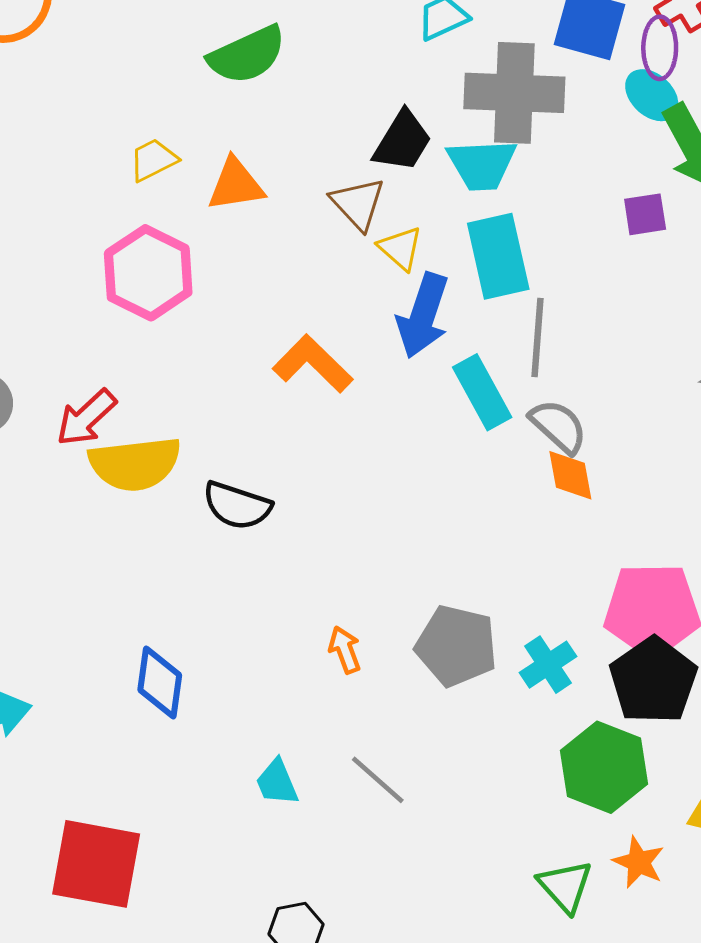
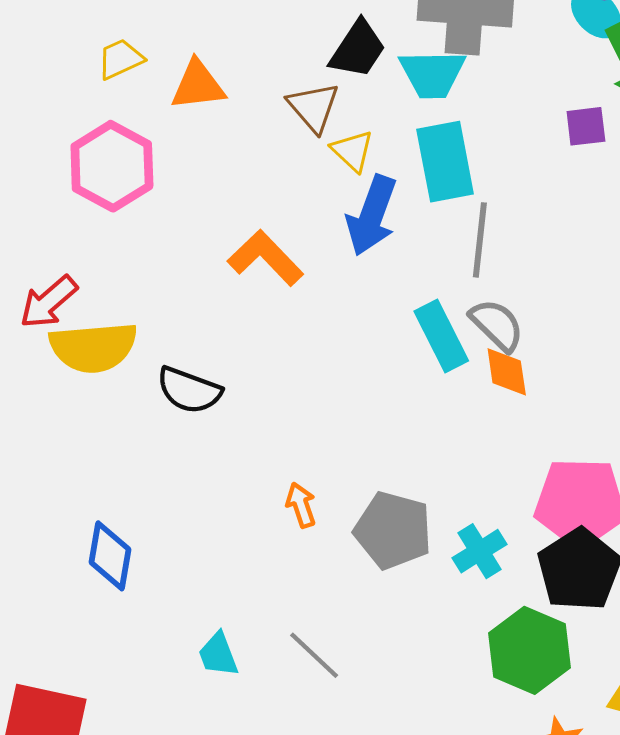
cyan rectangle: (482, 392) -> (441, 336), moved
orange arrow: (345, 650) -> (301, 505), moved

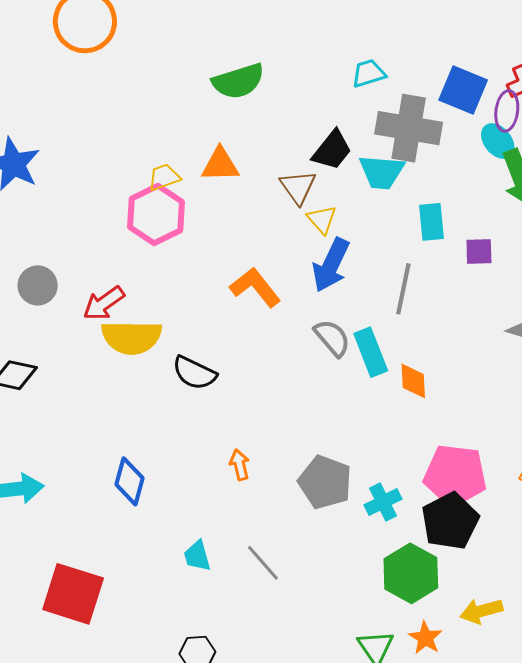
yellow trapezoid: (120, 59) -> (164, 177), moved
purple square: (586, 126) -> (479, 252), moved
cyan rectangle: (445, 162) -> (431, 222), moved, size x0.7
gray semicircle: (497, 325) -> (332, 338), moved
orange arrow: (301, 505) -> (240, 465), moved

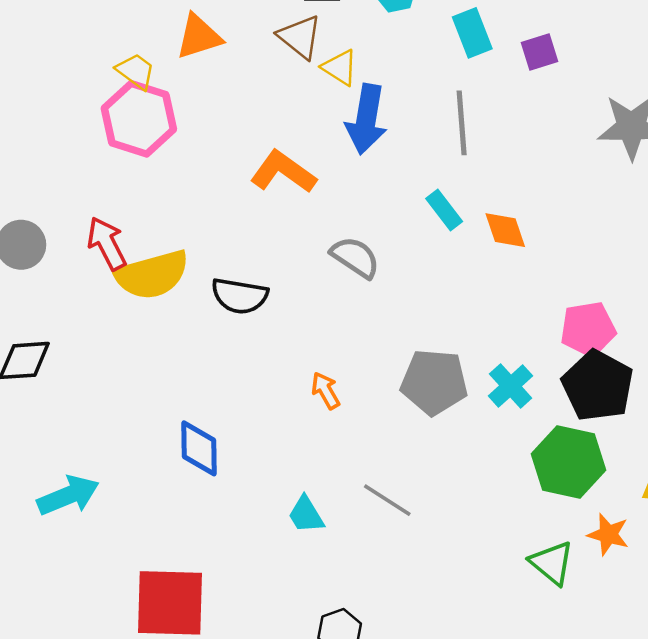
yellow trapezoid: (164, 177) -> (136, 71), turned 72
red arrow: (104, 303) -> (107, 243), turned 114
gray semicircle: (332, 338) -> (355, 257), moved
cyan rectangle: (371, 352) -> (444, 210), size x0.7
pink pentagon: (455, 475) -> (588, 329), size x0.7

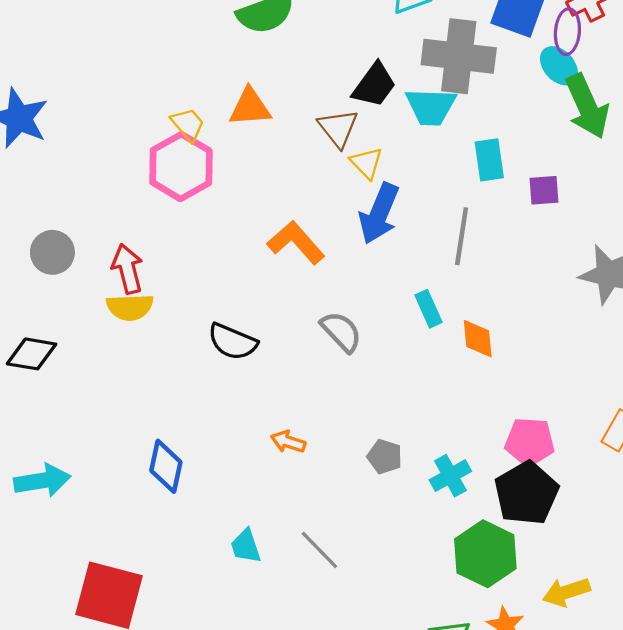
yellow semicircle: (152, 275) -> (130, 307), moved, size x0.7
gray pentagon: (434, 382) -> (385, 457), size x0.6
orange arrow: (326, 391) -> (288, 442), turned -56

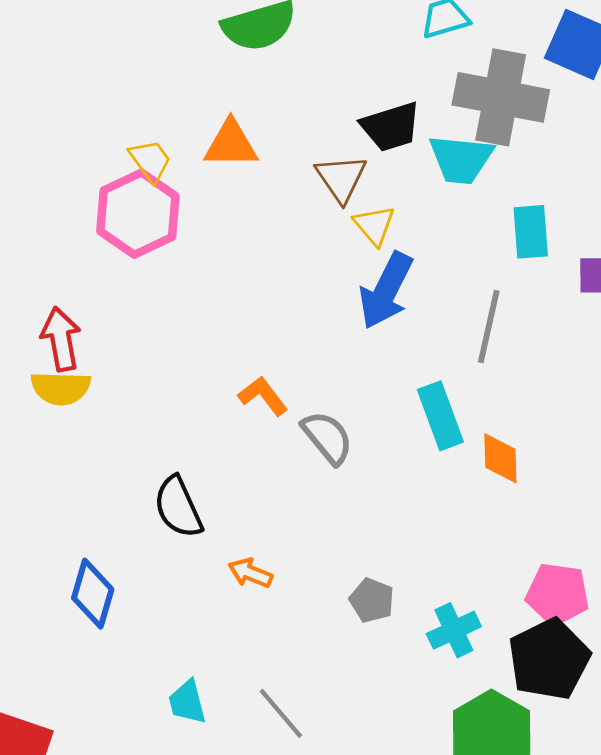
black trapezoid: (374, 85) -> (391, 127), turned 33
orange L-shape: (296, 242) -> (263, 396), moved, size x0.7
cyan rectangle: (428, 309) -> (440, 416), size x1.4
black semicircle: (233, 342) -> (178, 507), moved, turned 39

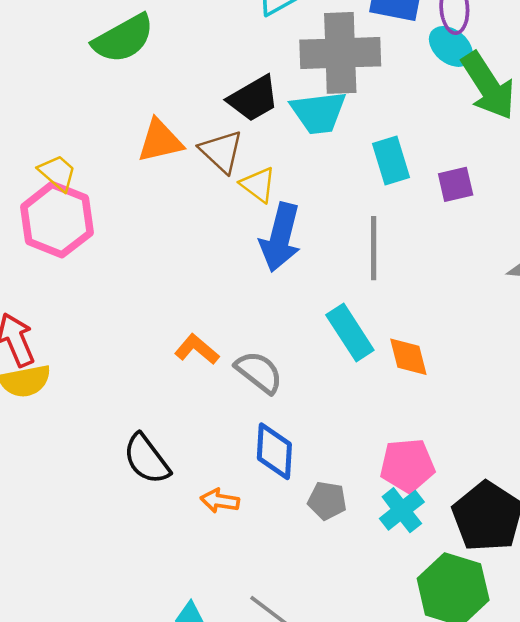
orange triangle: (231, 144) -> (160, 141), moved
blue diamond: (93, 594) -> (274, 451), moved
pink pentagon: (558, 594) -> (407, 465), moved

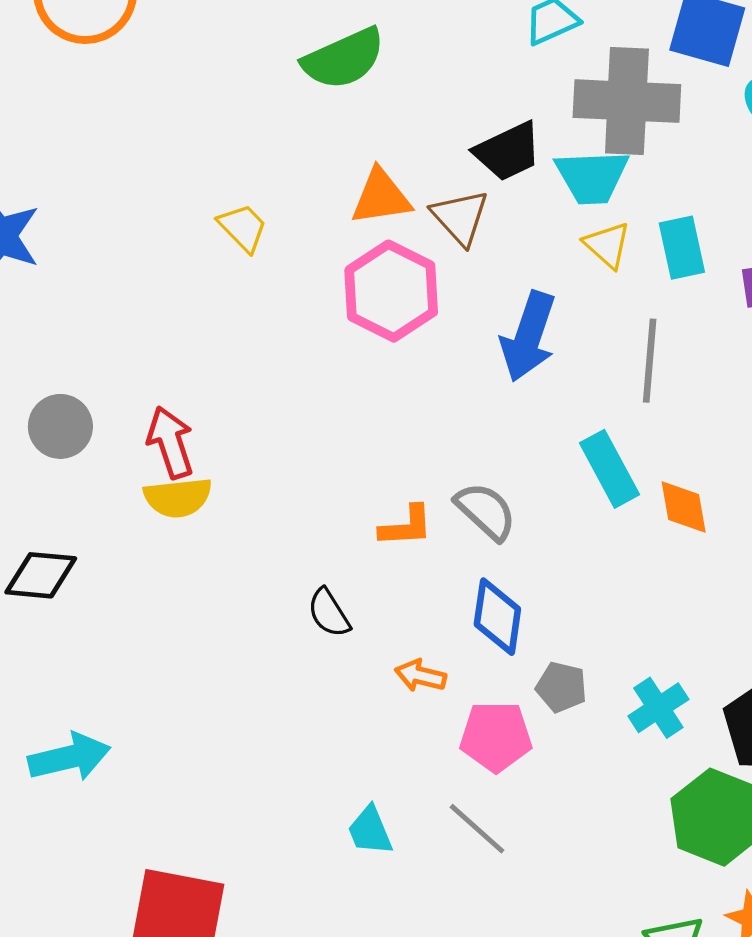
yellow triangle: (258, 185) -> (607, 245), moved
pink hexagon: (57, 220) -> (391, 291), moved
orange L-shape: (197, 349) -> (406, 526), moved, turned 132
black semicircle: (147, 459) -> (329, 613), size x0.7
pink pentagon: (407, 465) -> (496, 737), moved

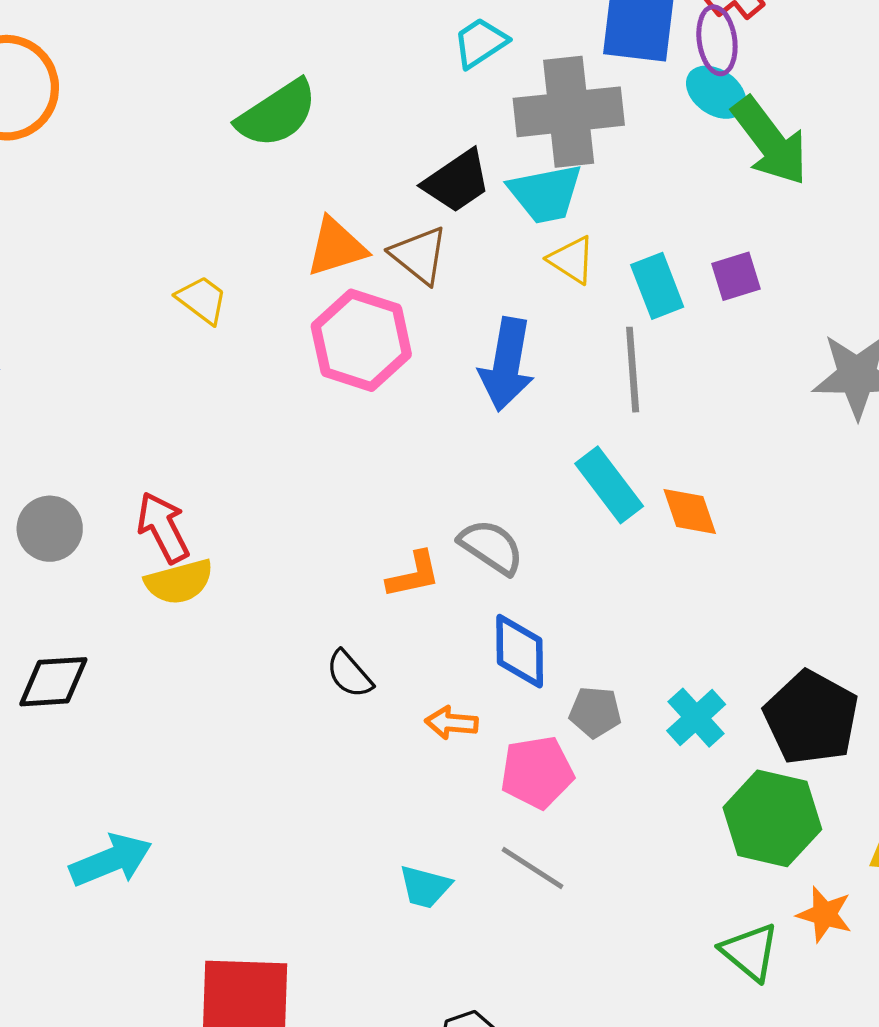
cyan rectangle: (682, 248) -> (657, 286), moved
cyan trapezoid: (370, 831) -> (425, 887), turned -44

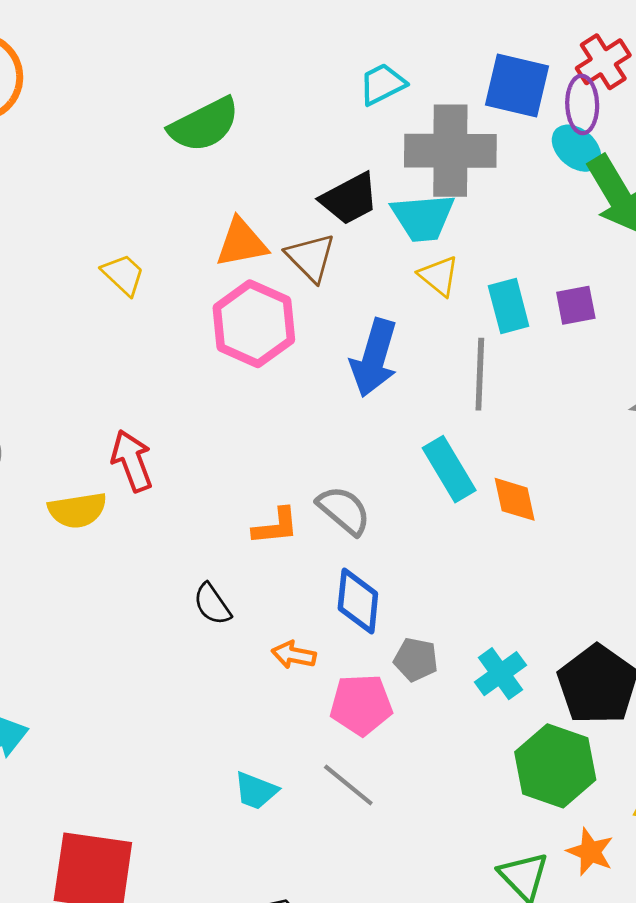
red arrow: (163, 527) -> (132, 461), moved

